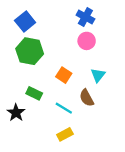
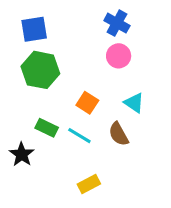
blue square: (25, 22) -> (34, 29), turned 30
cyan triangle: (98, 75) -> (134, 103), turned -35
cyan line: (64, 108) -> (79, 136), moved

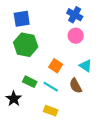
yellow rectangle: (89, 184) -> (51, 111), moved, turned 48

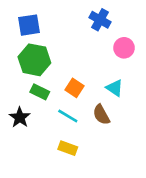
pink circle: (76, 36) -> (124, 48), moved
green rectangle: (30, 82) -> (40, 92), moved
black star: (14, 99) -> (20, 117), moved

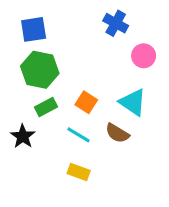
cyan triangle: (115, 88) -> (133, 102), size x1.4
green rectangle: (40, 92) -> (46, 107), turned -54
brown semicircle: (101, 115) -> (117, 133), turned -30

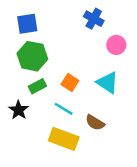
brown semicircle: (117, 133) -> (95, 123), moved
yellow rectangle: (79, 172) -> (64, 139), size x1.6

